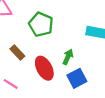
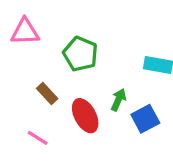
blue square: (77, 78) -> (145, 119), moved

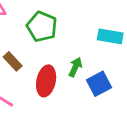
red ellipse: (85, 116) -> (46, 81), turned 40

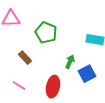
red ellipse: (46, 81) -> (53, 87), moved

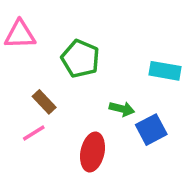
green arrow: (70, 62) -> (122, 109), turned 80
pink line: (19, 86) -> (34, 133), moved, turned -64

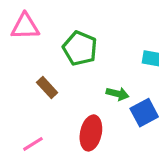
pink line: (34, 133) -> (33, 144), moved

